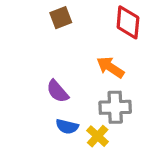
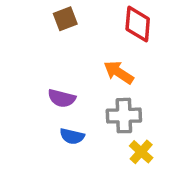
purple semicircle: (58, 91) -> (62, 98), turned -35
yellow cross: (98, 136) -> (141, 152), moved

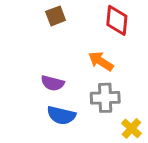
blue semicircle: (72, 136) -> (61, 115), size x1.4
yellow cross: (141, 152) -> (131, 128), moved

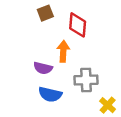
red diamond: (117, 20) -> (78, 25), moved
orange arrow: (101, 61) -> (63, 51), moved, turned 60

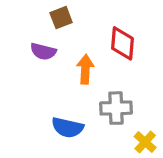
red diamond: (78, 25) -> (122, 43), moved
purple semicircle: (43, 68) -> (43, 51), moved

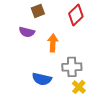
red diamond: (122, 43) -> (76, 15), moved, turned 40
yellow cross: (145, 142) -> (79, 87), moved

